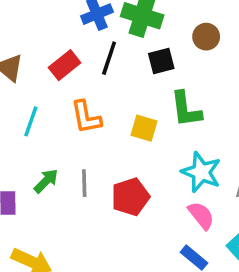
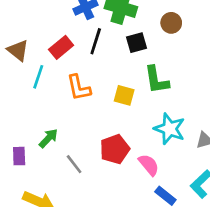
cyan line: (31, 121) -> (38, 77), moved
gray line: (84, 183) -> (74, 164), moved, turned -35
pink semicircle: (201, 215) -> (149, 165), moved

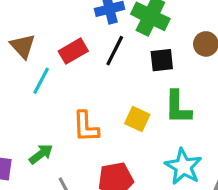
orange L-shape: (79, 88) -> (86, 127), moved

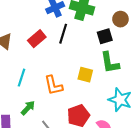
black square: (162, 60) -> (105, 36), moved
cyan line: (41, 81) -> (22, 78), moved

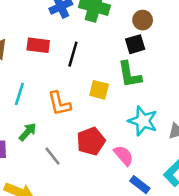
black line: (63, 34) -> (73, 54), moved
black square: (105, 36) -> (135, 44), moved
red rectangle: (37, 39) -> (38, 45), turned 48

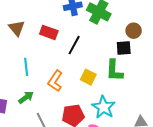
cyan line: (19, 94) -> (26, 67), turned -36
orange L-shape: (59, 104) -> (55, 81), turned 35
cyan star: (143, 121) -> (104, 107), moved

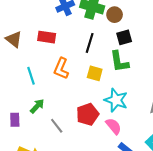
brown circle: (134, 31) -> (115, 15), moved
black line: (74, 45) -> (90, 43), moved
orange L-shape: (55, 81) -> (61, 69), moved

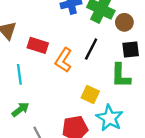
red rectangle: (47, 37) -> (38, 45), moved
orange L-shape: (61, 69) -> (63, 60), moved
yellow square: (95, 73) -> (90, 94), moved

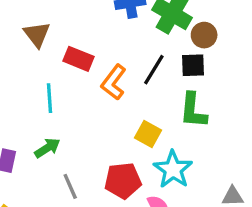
black square: (131, 50) -> (193, 65), moved

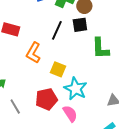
orange L-shape: (114, 82) -> (33, 53), moved
green L-shape: (193, 110) -> (100, 48), moved

